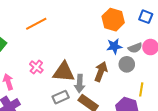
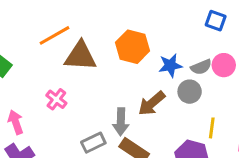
orange hexagon: (113, 20) -> (132, 47), moved
brown triangle: (64, 72) -> (80, 56), moved
brown arrow: (101, 72) -> (152, 103), turned -150

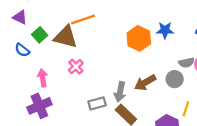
brown triangle: (80, 56) -> (66, 37), moved
blue star: (170, 65) -> (165, 30), moved

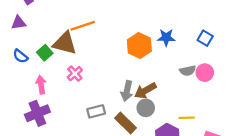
purple triangle: (20, 17) -> (19, 23), turned -35
green square: (40, 35) -> (45, 53), moved
gray circle: (175, 79) -> (146, 108), moved
gray arrow: (120, 92) -> (127, 91), moved
yellow line: (186, 109) -> (187, 118), turned 70

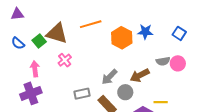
orange line: (83, 26) -> (91, 24), moved
gray arrow: (127, 91) -> (109, 77), turned 30
brown arrow: (145, 91) -> (140, 75), moved

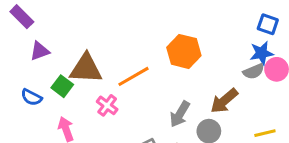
purple triangle: (17, 14) -> (40, 51), moved
orange line: (91, 24) -> (134, 76), moved
blue star: (145, 32) -> (262, 53), moved

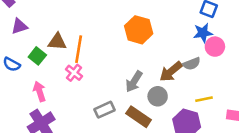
brown triangle: (86, 69) -> (57, 42), size x0.7
gray semicircle: (254, 71) -> (192, 64), moved
orange line: (134, 76) -> (79, 49), moved, turned -52

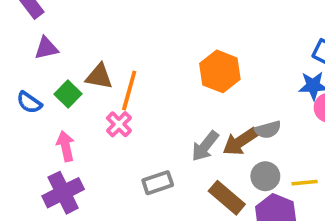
gray semicircle: (192, 64) -> (268, 130), moved
brown arrow: (171, 72) -> (240, 142), moved
gray circle: (158, 96) -> (265, 176), moved
brown rectangle: (139, 117) -> (227, 198), moved

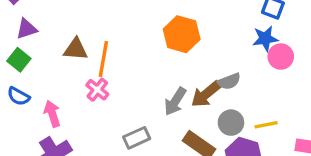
green square: (68, 94) -> (19, 60), moved
blue semicircle: (29, 102) -> (18, 96), moved

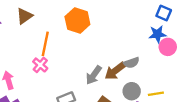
orange hexagon: (182, 34) -> (77, 21), moved
brown triangle: (76, 49) -> (25, 16), moved, turned -42

